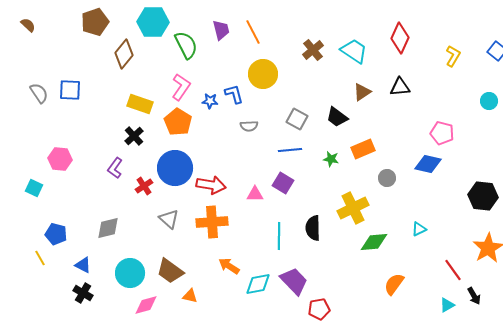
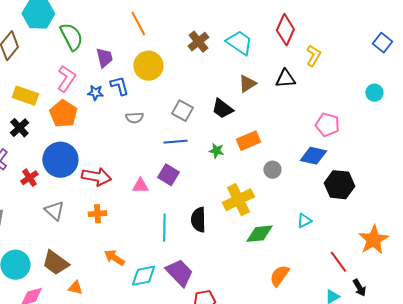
purple trapezoid: (221, 30) -> (104, 58), moved
yellow L-shape: (453, 56) -> (313, 56), moved
black hexagon: (483, 196) -> (339, 185), moved
orange cross: (212, 222) -> (97, 214), size x0.6

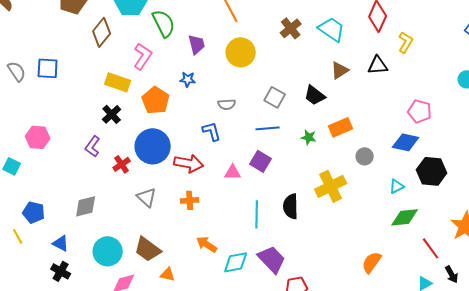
pink L-shape: (66, 79) -> (143, 56), moved
blue L-shape: (119, 86) -> (212, 131), moved
cyan triangle: (304, 221) -> (397, 186), moved
green diamond: (259, 234) -> (405, 217), moved

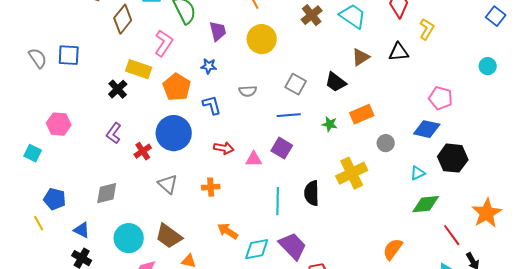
black cross: (112, 114) -> (118, 89), moved
blue L-shape: (212, 131) -> (212, 105), moved
red arrow: (189, 163) -> (224, 148), moved, size x0.7

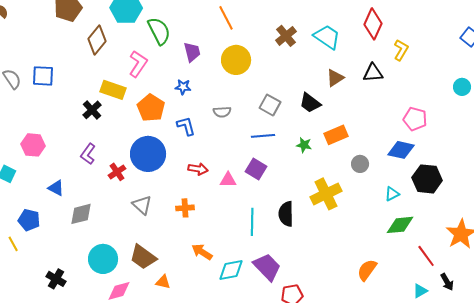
blue triangle: (82, 230) -> (56, 188), moved

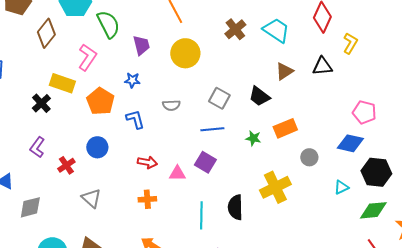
blue circle: (148, 154) -> (97, 147), size x0.6
orange cross: (185, 208) -> (147, 199), moved
green diamond: (400, 225) -> (373, 210), moved

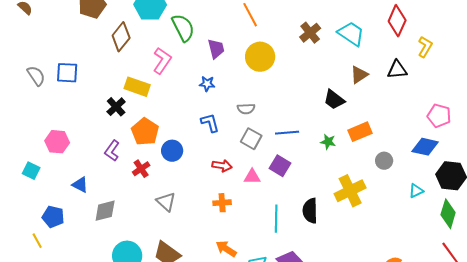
gray square: (219, 98) -> (251, 139), moved
orange pentagon: (100, 101) -> (145, 132), moved
green diamond: (373, 210) -> (448, 214), turned -68

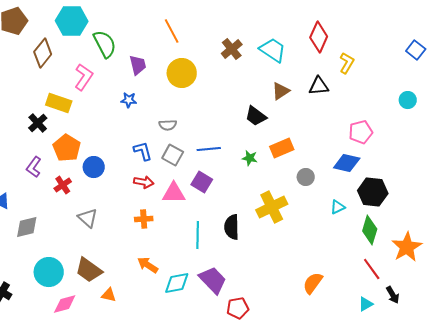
pink pentagon: (439, 116) -> (361, 132), turned -30
blue L-shape: (210, 123) -> (143, 151), moved
pink triangle: (252, 177) -> (174, 193), size x1.4

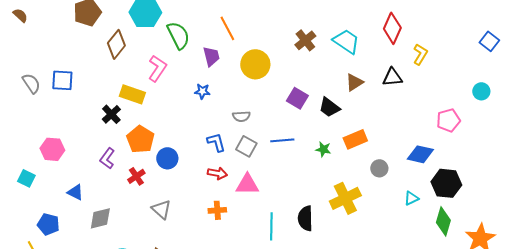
orange line: (172, 31) -> (227, 28), moved
pink pentagon: (361, 132) -> (448, 120), moved
purple square: (202, 182) -> (297, 98), moved

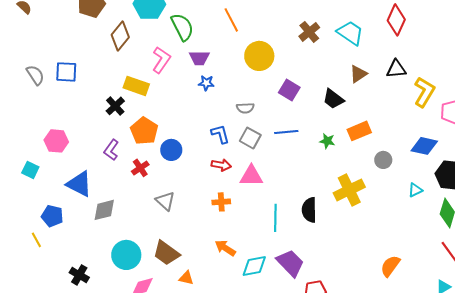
yellow L-shape: (420, 54) -> (424, 92), moved, size x1.4
purple trapezoid: (211, 56) -> (199, 58), moved, turned 105
purple square: (297, 98) -> (289, 90), moved
blue triangle: (75, 192) -> (79, 184), size x1.6

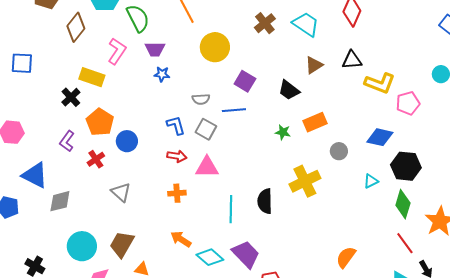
yellow L-shape: (424, 92) -> (380, 83), turned 80
blue line: (286, 132) -> (234, 110), moved
brown trapezoid: (166, 253) -> (122, 244), turned 84
cyan diamond: (254, 266) -> (210, 257), turned 52

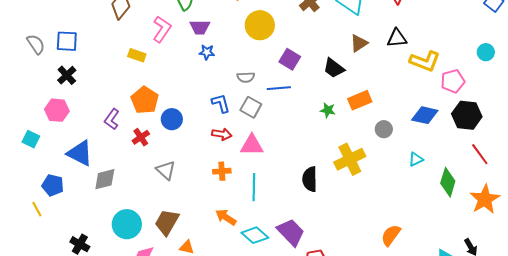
yellow rectangle: (92, 77) -> (137, 55), size x0.7
black cross: (71, 97) -> (67, 75), moved
black hexagon: (406, 166) -> (467, 115), moved
cyan line: (231, 209) -> (254, 187), moved
red line: (405, 243) -> (480, 154), moved

